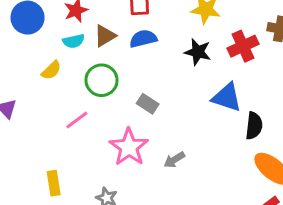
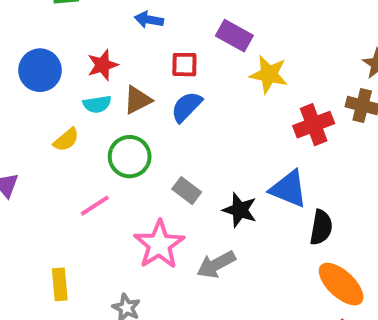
blue semicircle: (143, 39) -> (186, 107), turned -36
black star: (198, 52) -> (240, 210), moved
gray arrow: (174, 160) -> (216, 265), size x1.4

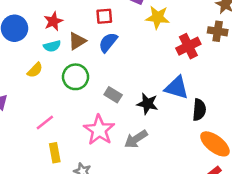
pink line: (95, 206) -> (45, 123), moved
yellow rectangle: (60, 284) -> (55, 153), moved

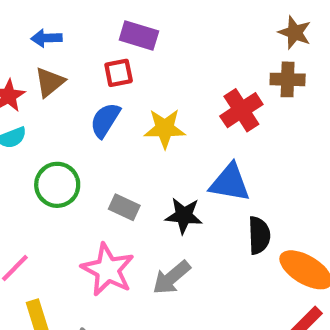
red square: (104, 16) -> (119, 73), moved
yellow star: (158, 17) -> (165, 128), moved
brown triangle: (77, 41) -> (50, 82), moved
black semicircle: (199, 110) -> (259, 235), moved

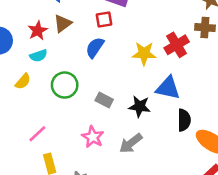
yellow star: (165, 128) -> (144, 53), moved
pink star: (108, 270) -> (93, 137), size x0.7

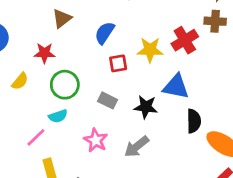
red square: (104, 20) -> (118, 63), moved
red star: (38, 31) -> (44, 53), moved, turned 30
blue semicircle: (95, 48) -> (105, 33), moved
cyan semicircle: (38, 56) -> (58, 116), moved

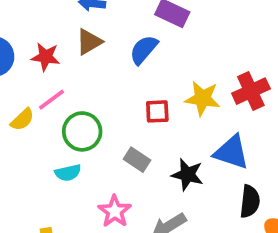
blue semicircle: (105, 33) -> (144, 50), moved
red star: (44, 53) -> (46, 57), moved
pink line: (36, 137) -> (51, 100), moved

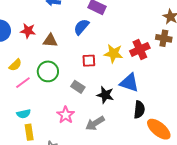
brown triangle: (89, 42) -> (50, 41), moved, turned 35
pink line: (51, 100) -> (23, 83), moved
cyan semicircle: (68, 173) -> (24, 114), moved

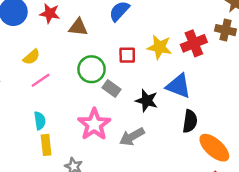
green circle: (48, 71) -> (92, 69), moved
cyan semicircle: (24, 114) -> (40, 121), turned -88
pink star: (66, 115) -> (94, 124), size x1.4

